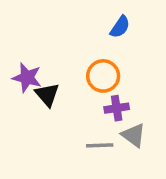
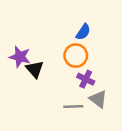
blue semicircle: (120, 27) -> (83, 32), moved
purple cross: (117, 108) -> (86, 79), turned 35

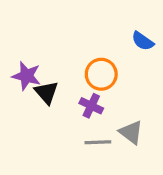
blue semicircle: (83, 32) -> (143, 41), moved, turned 91
purple cross: (86, 79) -> (91, 106), moved

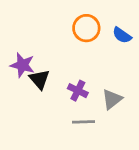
orange circle: (101, 74) -> (86, 28), moved
gray triangle: (131, 132) -> (112, 99), moved, turned 45

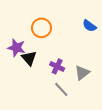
orange circle: (86, 28) -> (41, 28), moved
gray line: (84, 122) -> (61, 89), turned 49

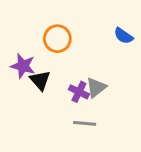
gray triangle: (82, 73) -> (96, 87), moved
gray line: (61, 89) -> (85, 123), turned -42

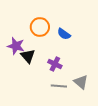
blue semicircle: (123, 36) -> (64, 34), moved
gray triangle: (96, 87) -> (81, 82), moved, turned -42

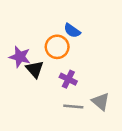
orange circle: (40, 27) -> (57, 47), moved
blue semicircle: (64, 34) -> (72, 31), moved

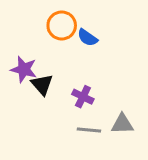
orange circle: (57, 47) -> (62, 25), moved
gray triangle: (101, 102) -> (122, 124), turned -42

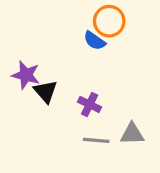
orange circle: (62, 25) -> (109, 21), moved

